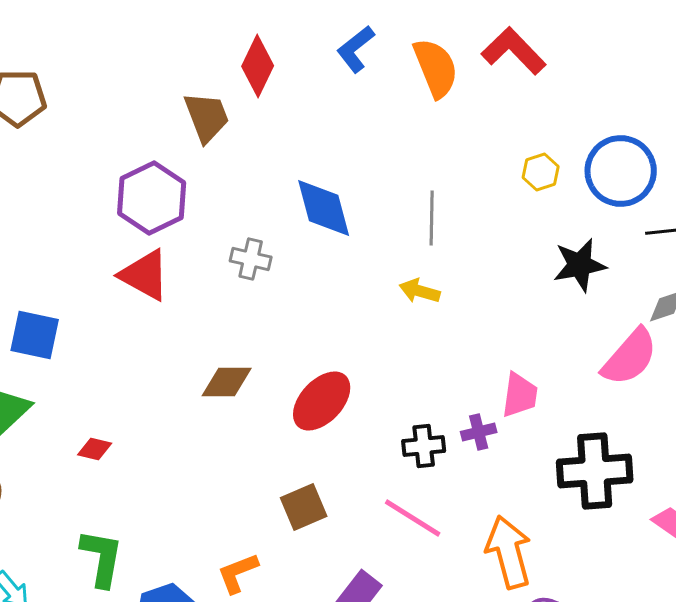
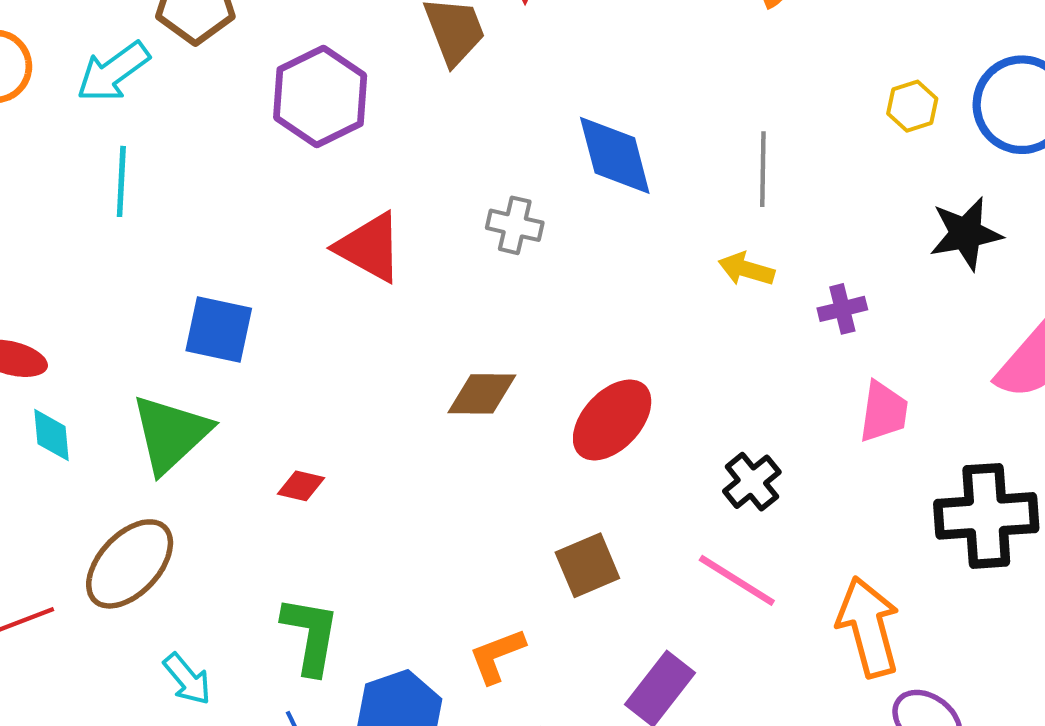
purple hexagon: (152, 198) -> (320, 96), moved
purple cross: (479, 432) -> (842, 309), moved
black cross: (424, 446) -> (752, 482), turned -33

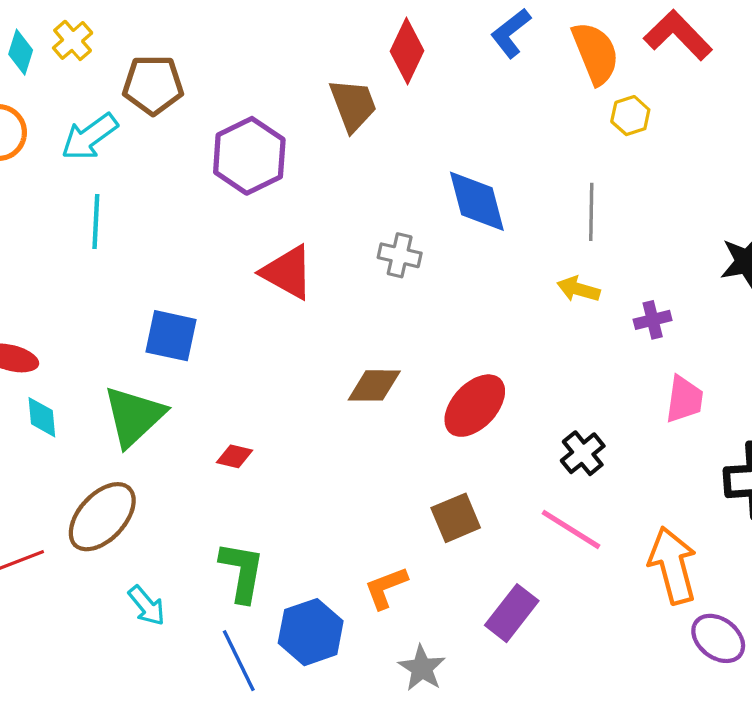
yellow hexagon: (912, 106) -> (630, 116), moved

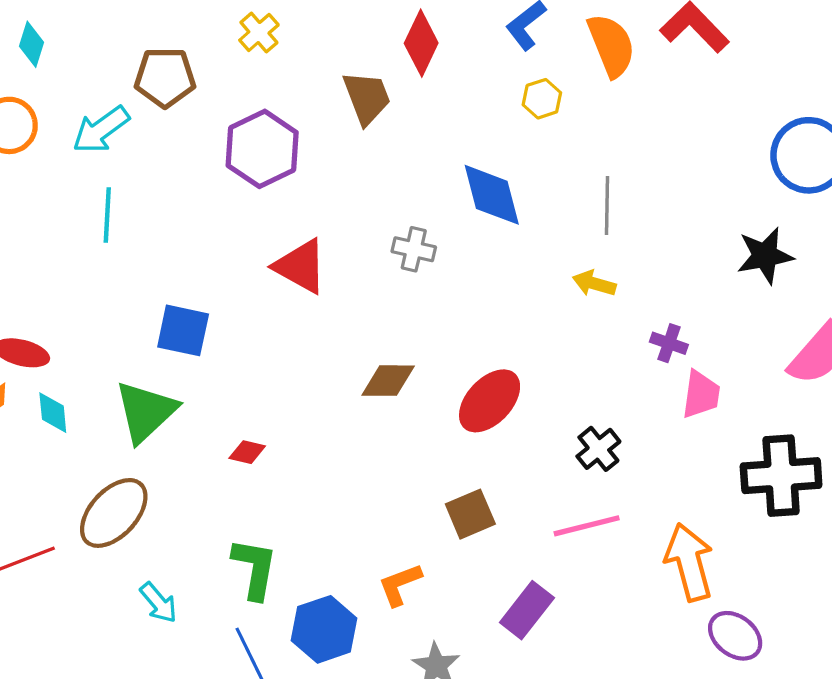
yellow cross: (73, 40) -> (259, 33), moved
yellow hexagon: (630, 116) -> (542, 99), moved
purple cross: (653, 320) -> (669, 343), moved, turned 33
pink line: (571, 529) -> (587, 526), turned -46

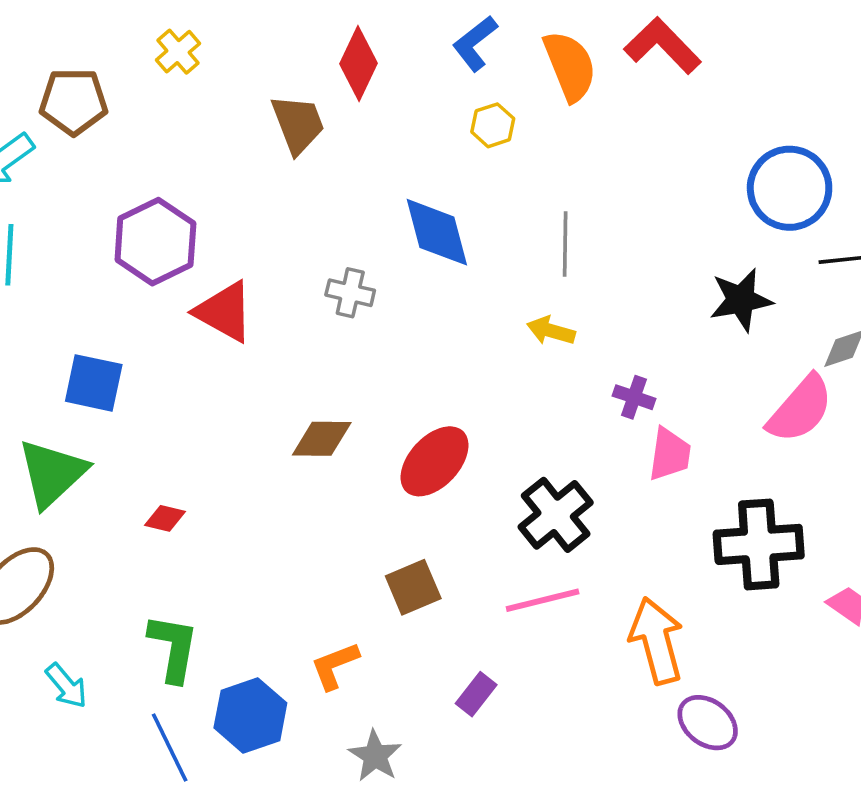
purple hexagon: (262, 149) -> (155, 242), moved
black cross: (598, 449) -> (556, 515), size x1.5
purple rectangle: (527, 610) -> (476, 694), size x0.7

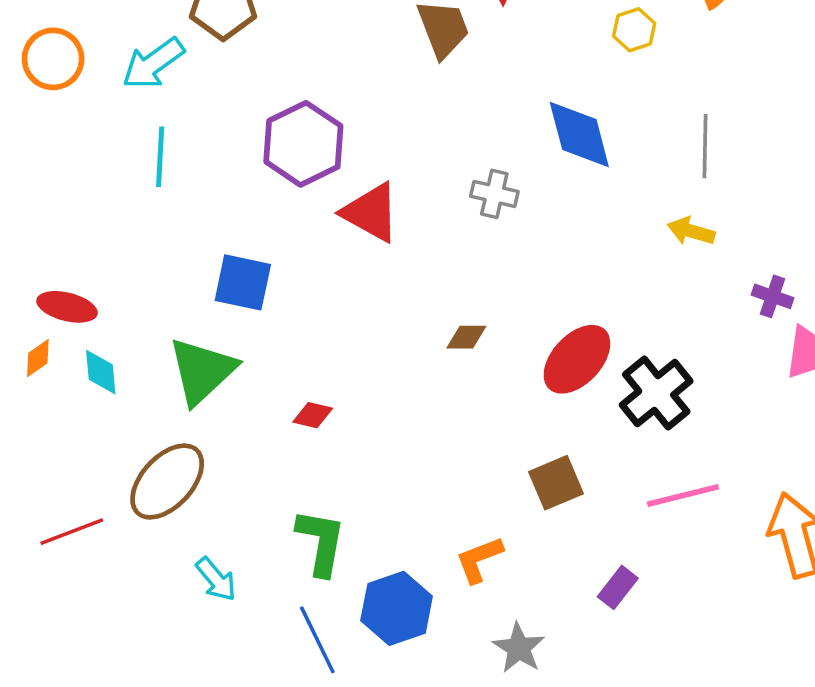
brown diamond: (322, 439) -> (466, 337), size x0.7
black cross: (556, 515) -> (656, 393), moved

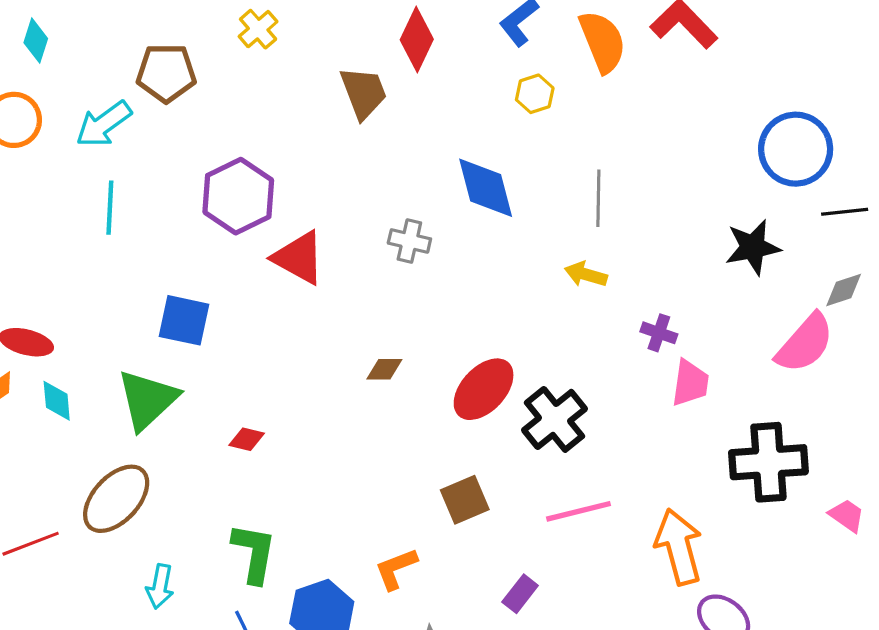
cyan arrow: (216, 579) -> (160, 586), turned 51

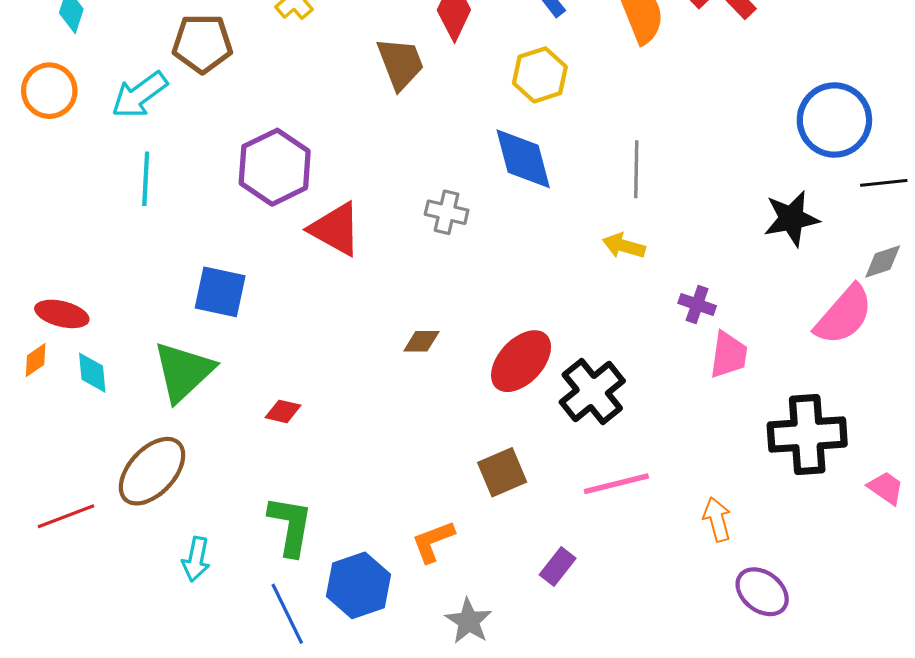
yellow hexagon: (535, 94) -> (540, 75), moved, size x1.4
orange arrow: (679, 547) -> (717, 519), size x0.6

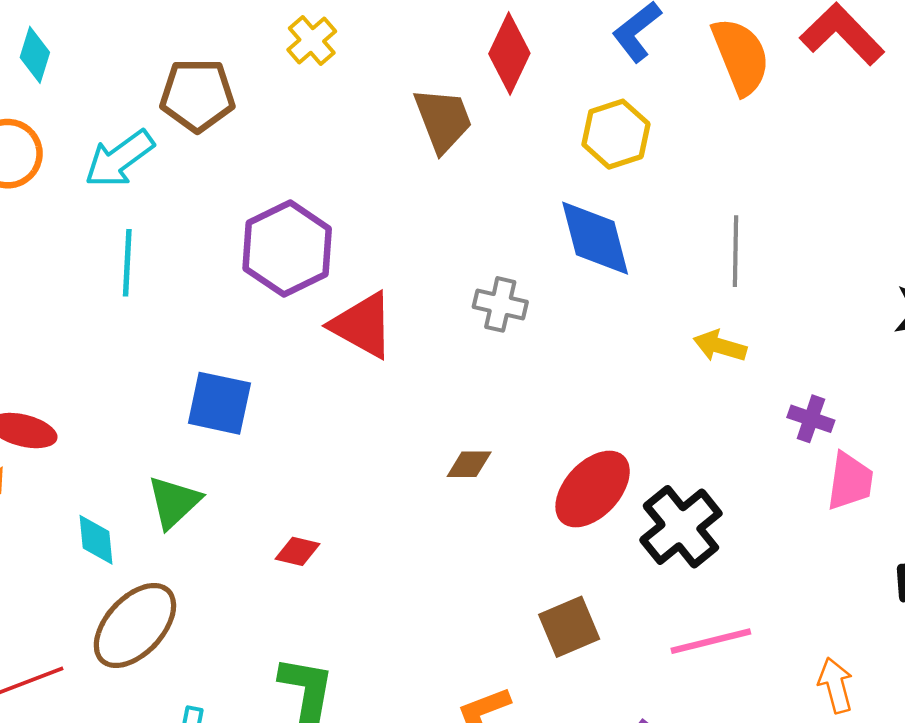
green triangle: (183, 372) -> (174, 502), size x0.7
cyan diamond: (92, 373) -> (96, 540), moved

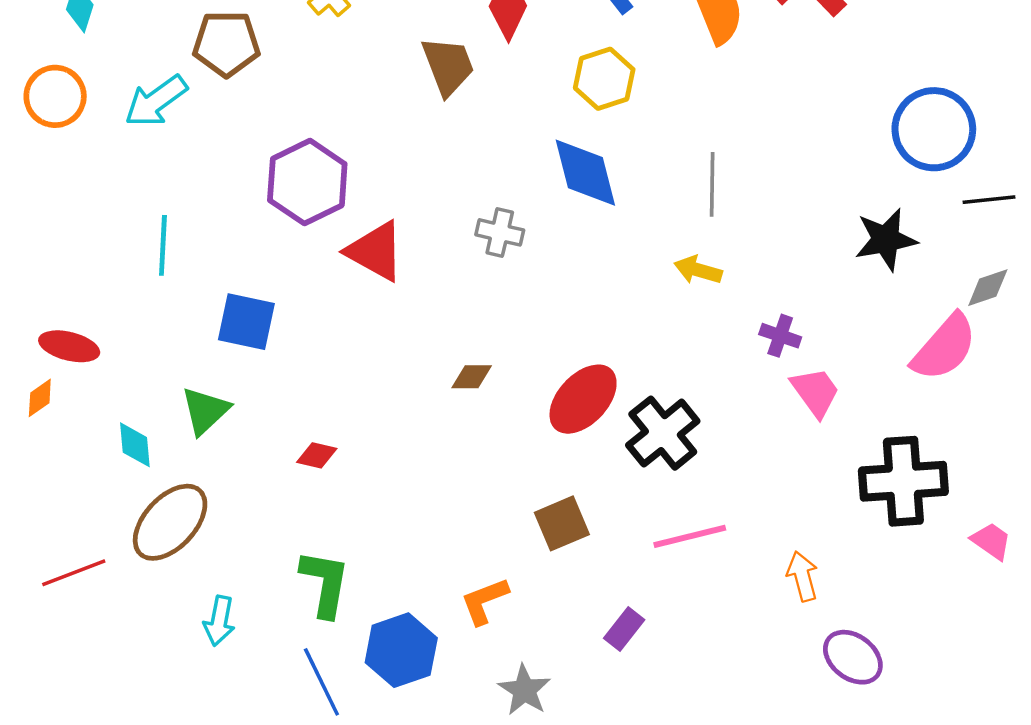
cyan line: (127, 263) -> (163, 245), moved
pink trapezoid: (850, 481) -> (815, 392), turned -44

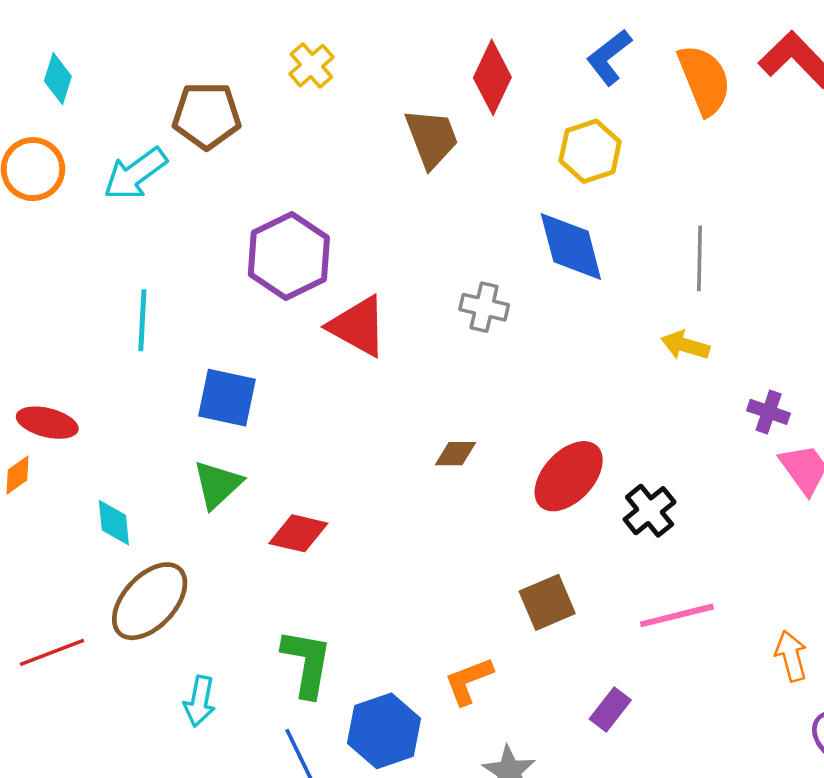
green triangle: (205, 411) -> (217, 485), moved
black cross: (663, 433) -> (650, 511), size x0.7
red diamond: (317, 455) -> (298, 533), size x1.4

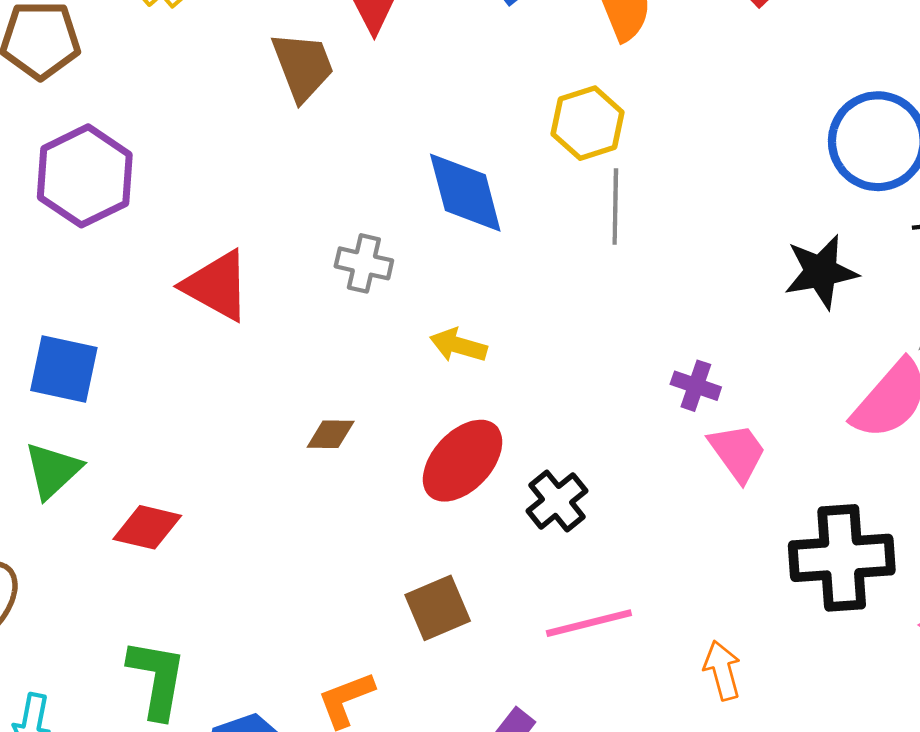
yellow hexagon: (590, 151) -> (588, 123), moved
purple hexagon: (289, 256) -> (85, 176), moved
yellow arrow: (685, 345) -> (458, 345), moved

